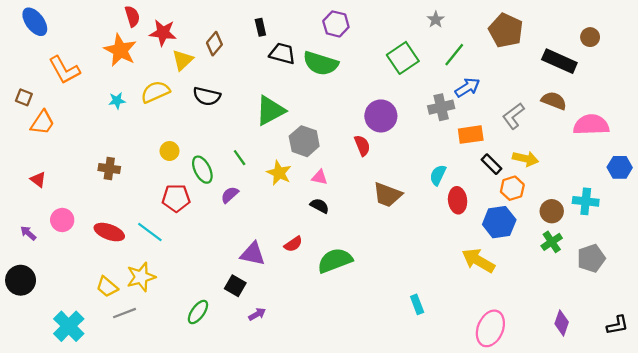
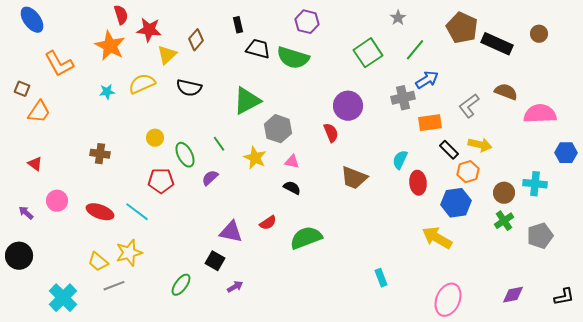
black rectangle: (559, 61) -> (497, 44), moved
purple diamond: (562, 323) -> (513, 295), turned 60

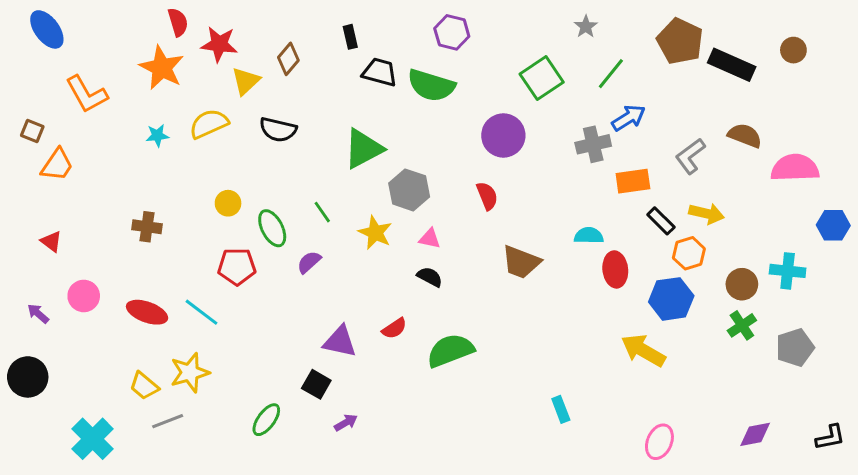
purple circle: (348, 106) -> (503, 135), moved
cyan semicircle: (400, 160) -> (589, 236), turned 66
pink ellipse: (448, 300) -> (659, 442), size x0.7

